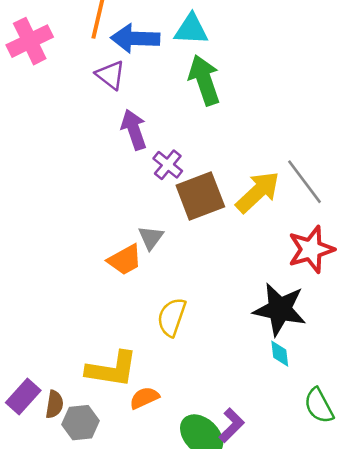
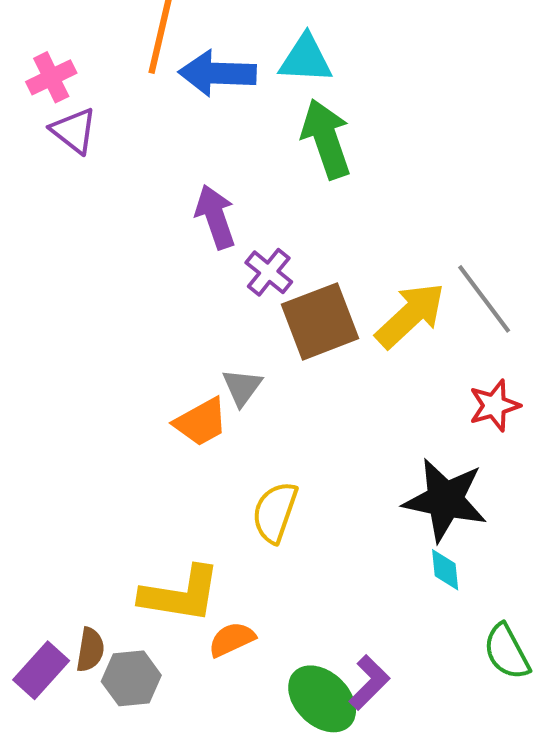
pink cross: (30, 41) -> (51, 77), size x0.7
purple triangle: (110, 75) -> (74, 131), moved
red star: (311, 249) -> (494, 406), size x0.7
purple rectangle: (23, 397) -> (41, 670), moved

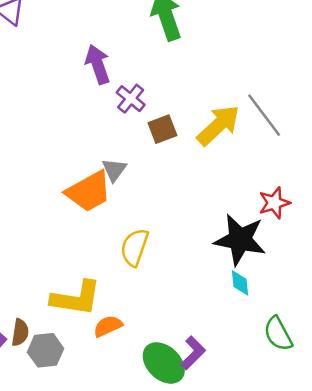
brown square: (320, 321) -> (162, 129), size x0.6
red star: (494, 406) -> (274, 203), moved
orange trapezoid: (201, 422) -> (89, 191), size x1.4

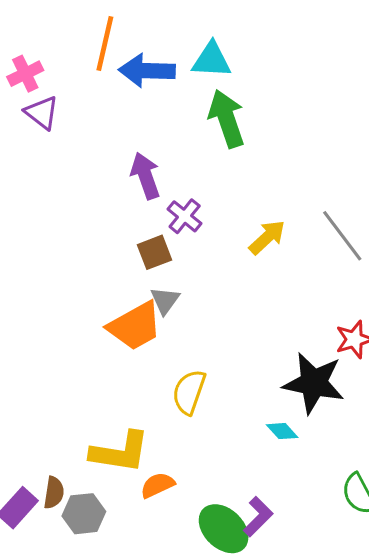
yellow arrow: (218, 125) -> (267, 237), moved, size x0.7
brown square: (162, 129) -> (154, 252), moved
cyan diamond: (240, 283) -> (282, 431), moved, turned -36

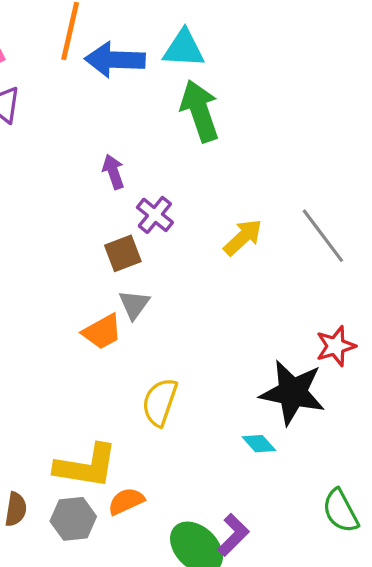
purple arrow: (145, 176) -> (113, 172), size x0.7
orange trapezoid: (135, 326) -> (102, 332), size x0.7
gray hexagon: (84, 514) -> (73, 519), moved

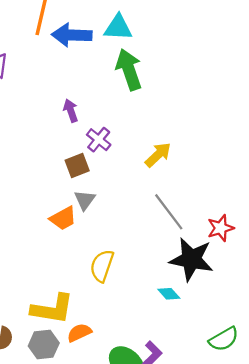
gray line: (323, 236) -> (169, 212), moved
green semicircle: (340, 511) -> (224, 339), turned -92

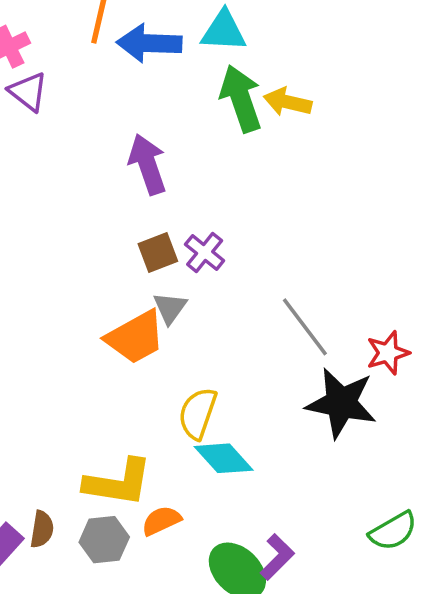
purple arrow: (71, 111) -> (147, 164), size x1.6
purple cross: (99, 140) -> (205, 253), moved
yellow arrow: (158, 155) -> (288, 102), moved, turned -124
orange trapezoid: (63, 218) -> (135, 337), size x1.4
cyan diamond: (169, 294) -> (224, 458), moved, size x1.6

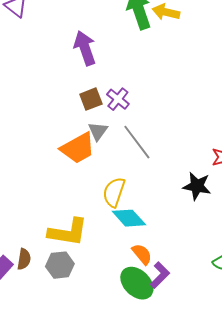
gray line: (305, 327) -> (137, 142), moved
black star: (341, 403) -> (197, 186), size x0.7
orange semicircle: (161, 521) -> (142, 254), moved, turned 75

